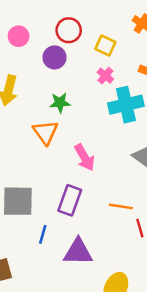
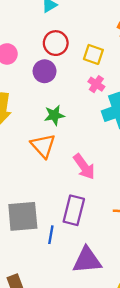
blue line: (43, 234) -> (51, 235), moved

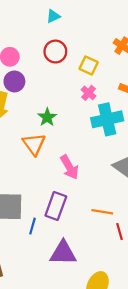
purple circle: (45, 71) -> (14, 81), moved
green star: (54, 115) -> (47, 117), turned -30

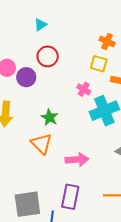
yellow square: (89, 66) -> (99, 64), moved
purple circle: (14, 81) -> (26, 77), moved
pink arrow: (69, 167) -> (77, 160), turned -55

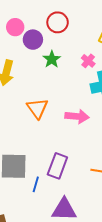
green star: (50, 117) -> (52, 59), moved
pink arrow: (77, 160) -> (77, 116), moved

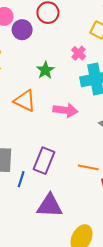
green star: (52, 59) -> (45, 70), moved
orange triangle: (37, 108) -> (25, 101), turned -30

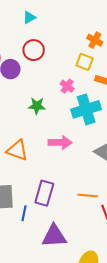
green star: (45, 70) -> (37, 106), turned -30
orange triangle: (25, 101) -> (17, 150), moved

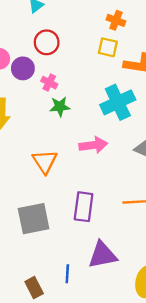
pink cross: (67, 86) -> (49, 83), moved
orange triangle: (17, 150) -> (45, 162), turned 45
blue line: (24, 213) -> (67, 274), moved

